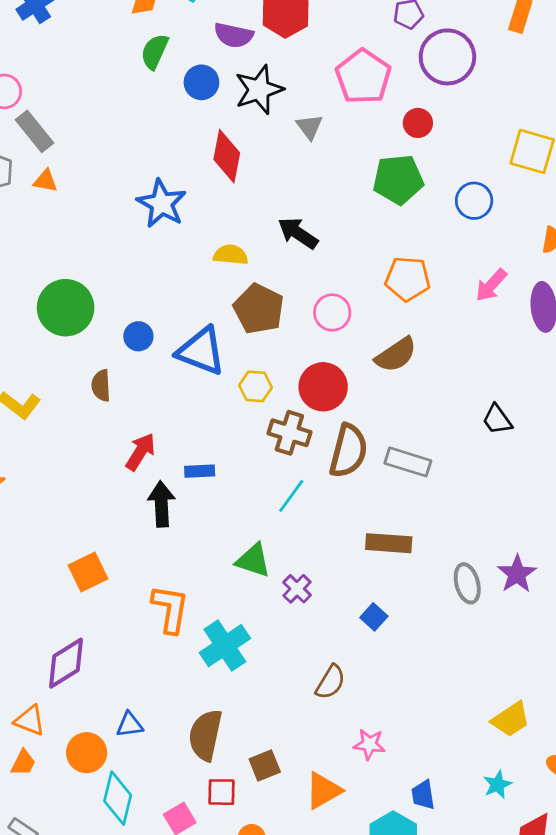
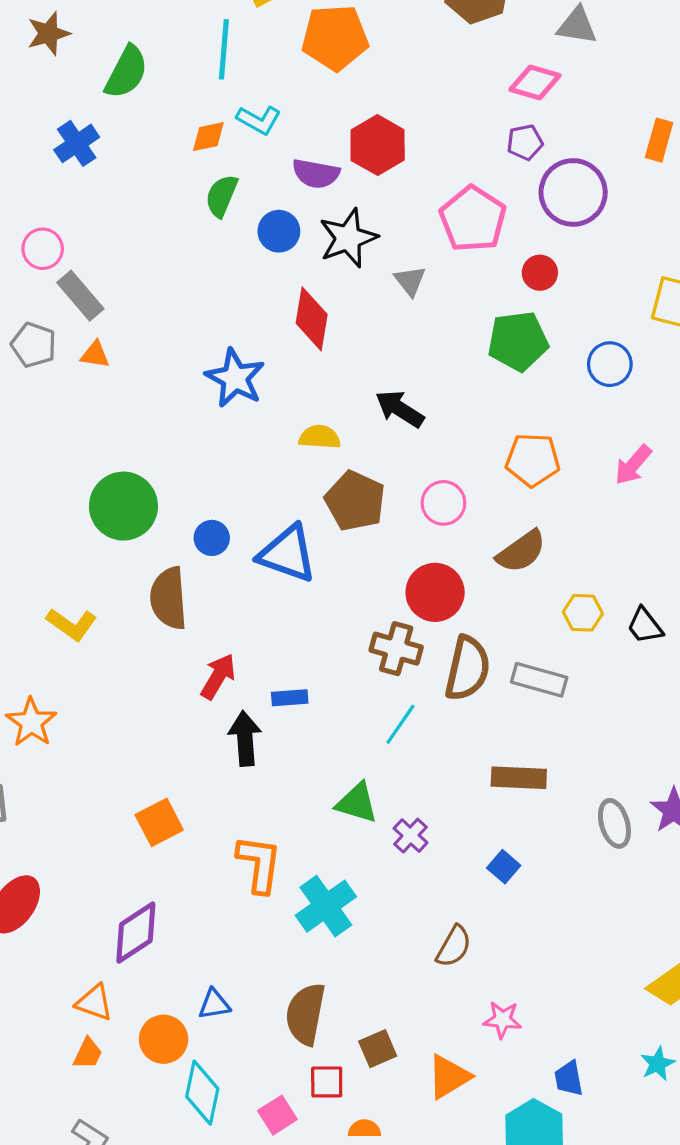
brown semicircle: (101, 385) -> (169, 598), size x1.6
yellow hexagon: (256, 386) -> (583, 613), moved

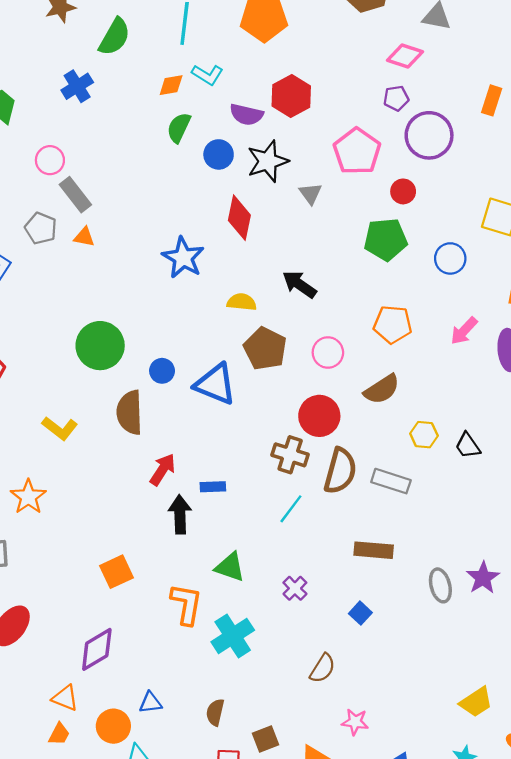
green triangle: (357, 803) -> (230, 567), moved
brown semicircle: (306, 1014) -> (215, 712), size x0.6

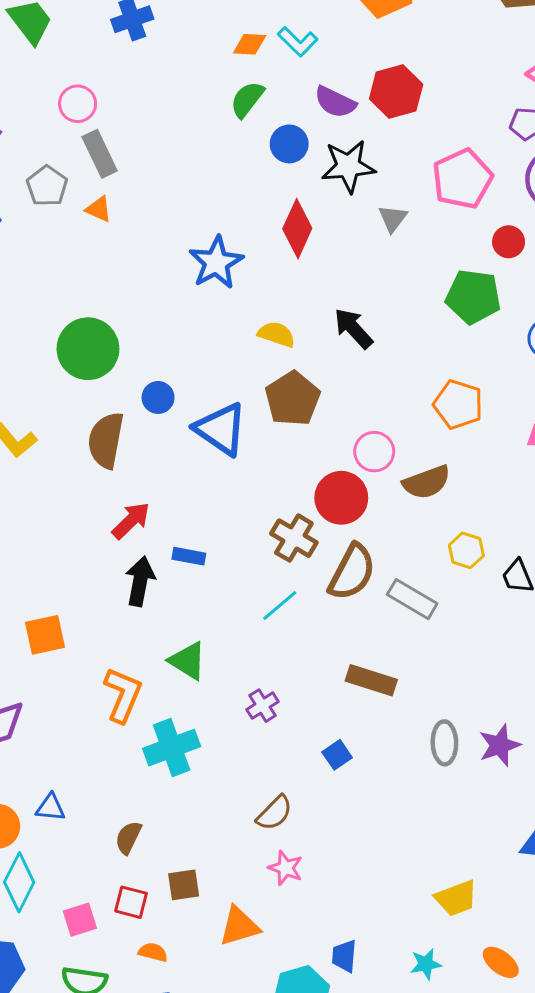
pink circle: (328, 353) -> (374, 452), moved
pink star: (355, 722) -> (286, 868), moved

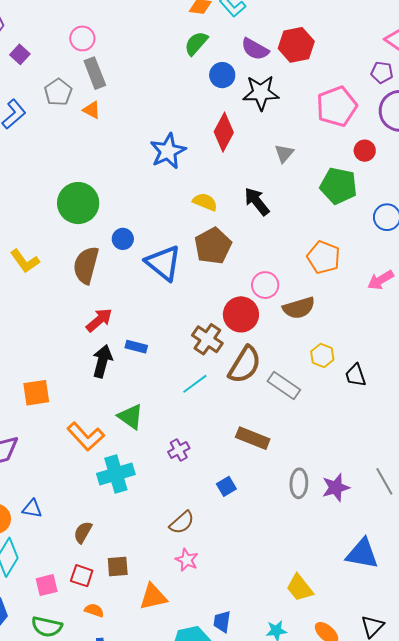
gray triangle: (393, 218) -> (284, 153), moved
orange L-shape: (123, 695) -> (86, 436), turned 111
yellow trapezoid: (456, 898) -> (300, 588), turned 68

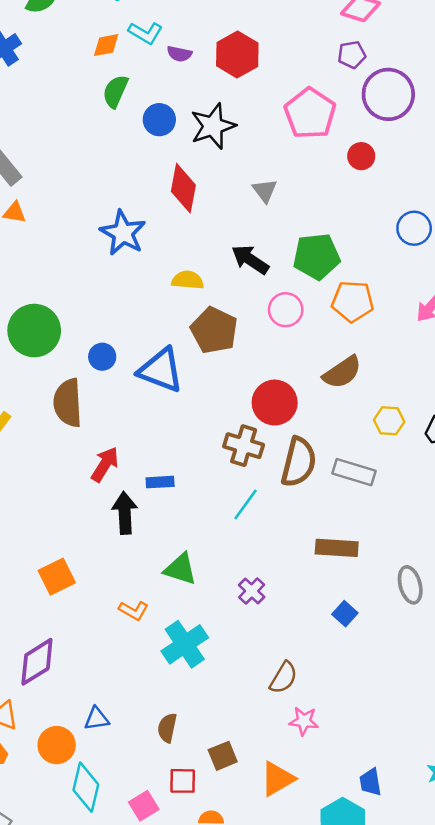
purple semicircle: (255, 49) -> (179, 54), moved, size x0.7
green pentagon: (339, 186) -> (317, 256), moved
pink circle: (265, 285) -> (286, 310), moved
orange L-shape: (86, 436) -> (134, 611), size x0.6
blue square: (226, 486) -> (345, 614), moved

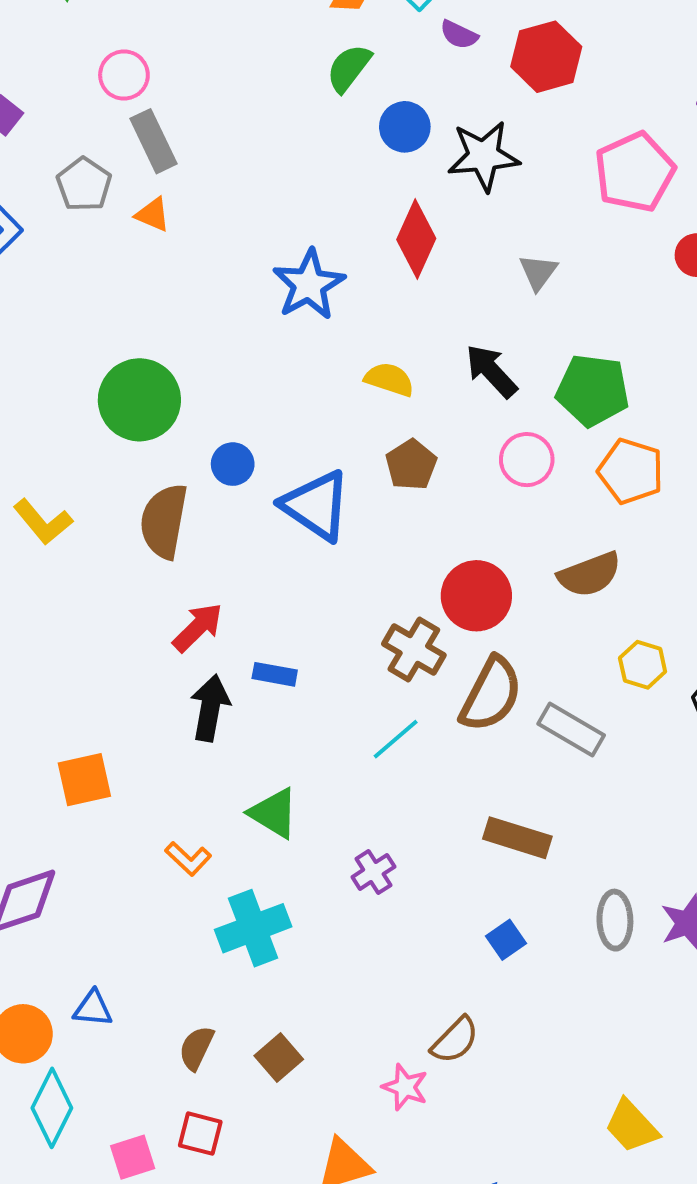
brown pentagon: (214, 330) -> (411, 465), size x0.7
brown semicircle: (283, 678) -> (455, 1040), moved
brown square: (223, 756) -> (279, 1058), moved, turned -32

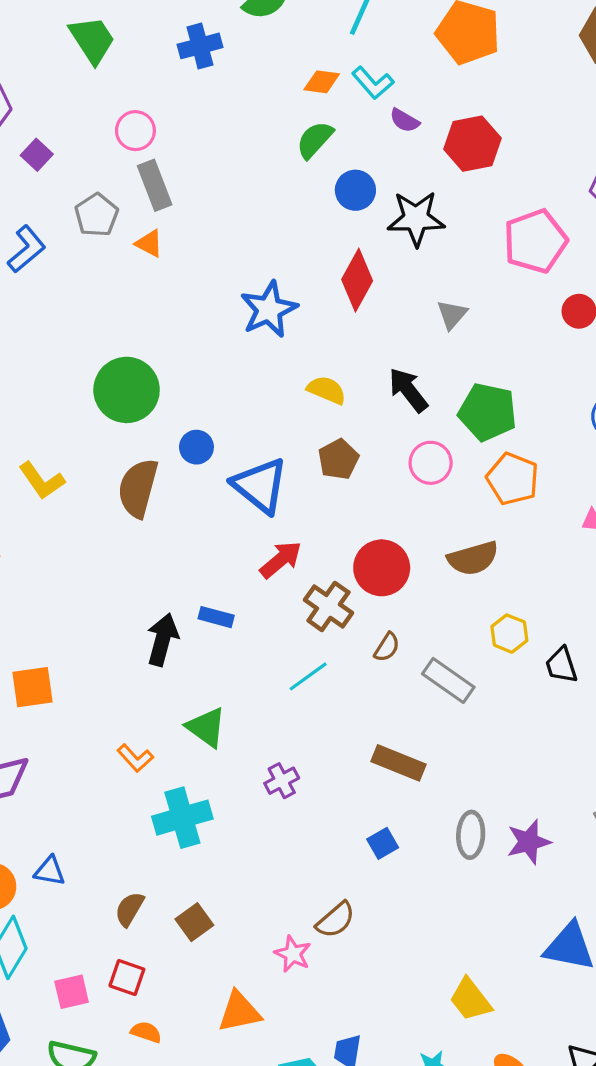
red arrow: (198, 627) -> (281, 560), moved
brown semicircle: (491, 694) -> (387, 647), size x0.5
orange square: (84, 780) -> (32, 687), moved

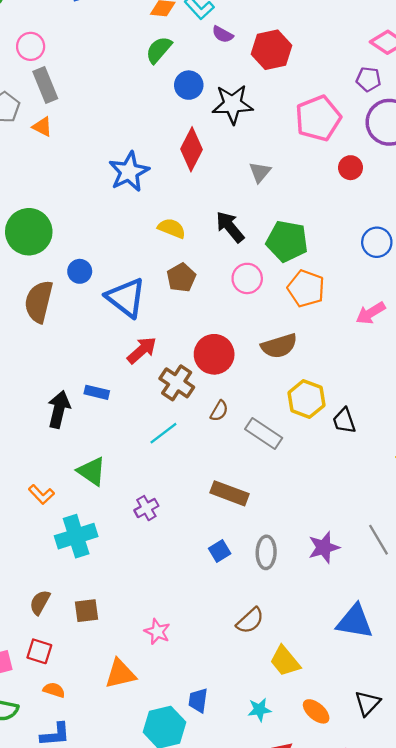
yellow hexagon: (509, 634) -> (306, 399), size x1.4
gray ellipse: (471, 835) -> (266, 552), moved
brown semicircle: (336, 920) -> (250, 621), moved
brown square: (194, 922) -> (86, 611), turned 30

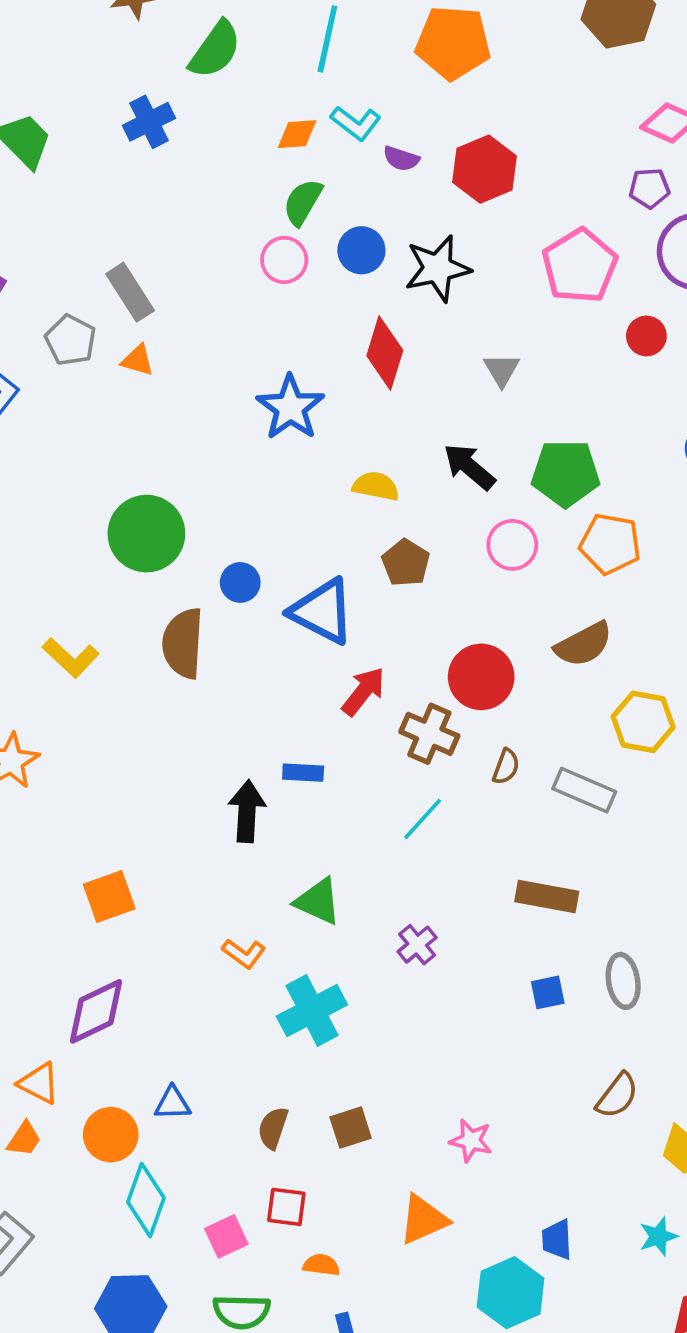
pink circle: (31, 46) -> (284, 260), moved
blue square: (220, 551) -> (548, 992), turned 30

